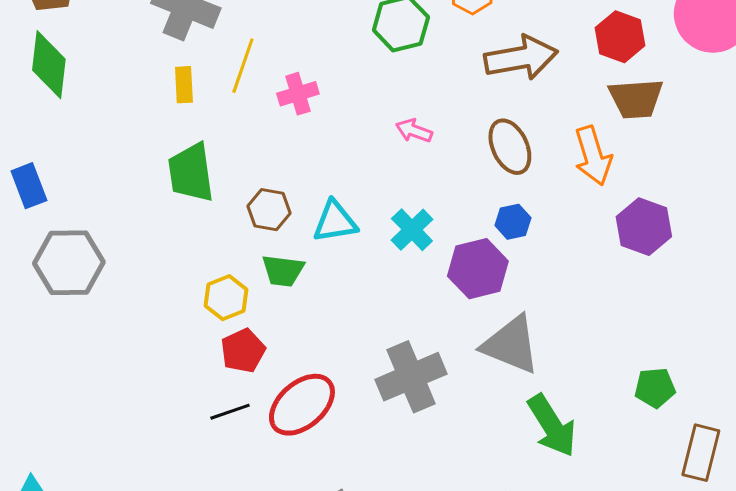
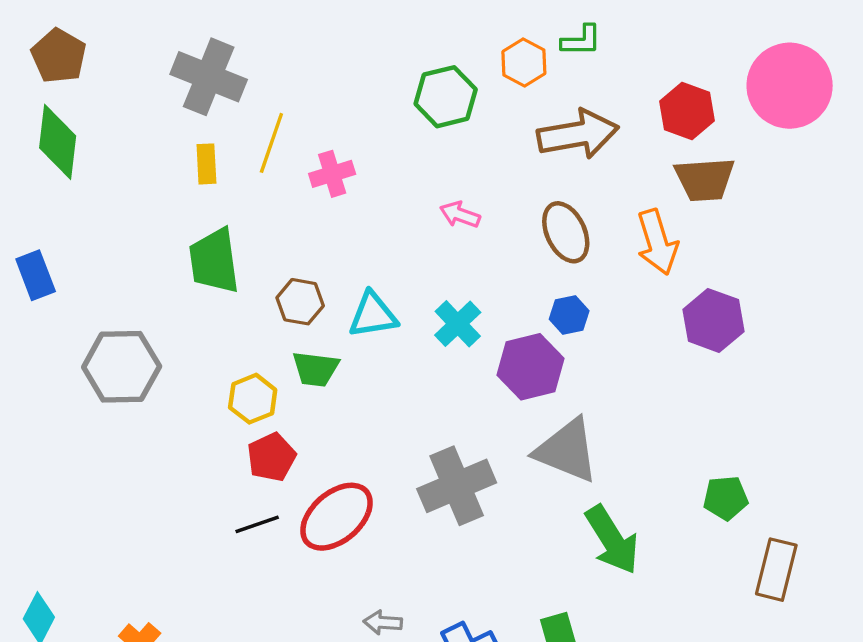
gray hexagon: (69, 263) -> (122, 367), moved

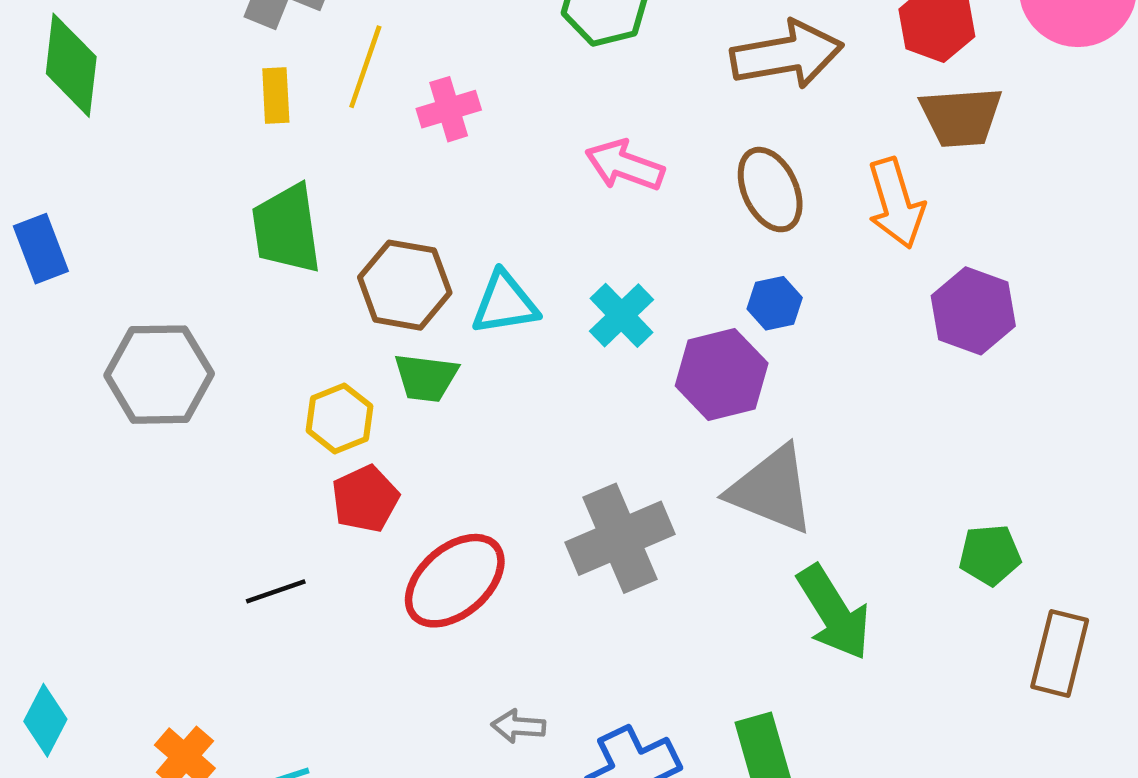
pink arrow: (460, 215) -> (625, 165), size x1.4
brown hexagon: (300, 302) -> (405, 285), size x1.4
black line: (257, 524) -> (276, 591), moved

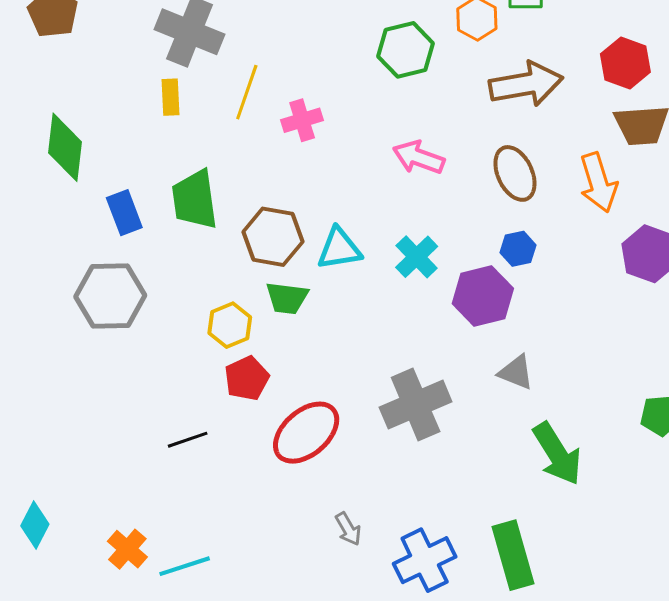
green diamond: (71, 65) -> (65, 147), moved
yellow rectangle: (276, 96) -> (170, 97), moved
blue rectangle: (41, 249) -> (124, 213), moved
gray triangle: (772, 490) -> (516, 372), size x0.6
gray arrow: (518, 726) -> (348, 529), turned -124

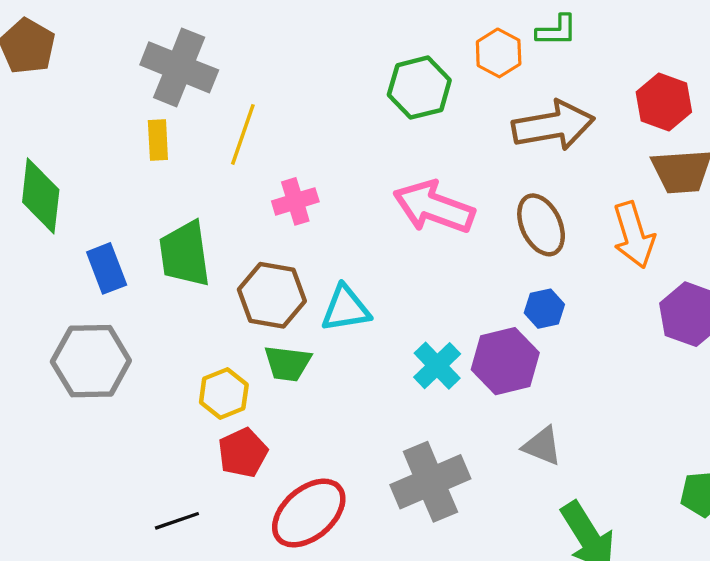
pink cross: (302, 120) -> (295, 201), moved
pink arrow: (419, 157) -> (434, 207), size x1.4
cyan cross: (417, 257) -> (437, 366), moved

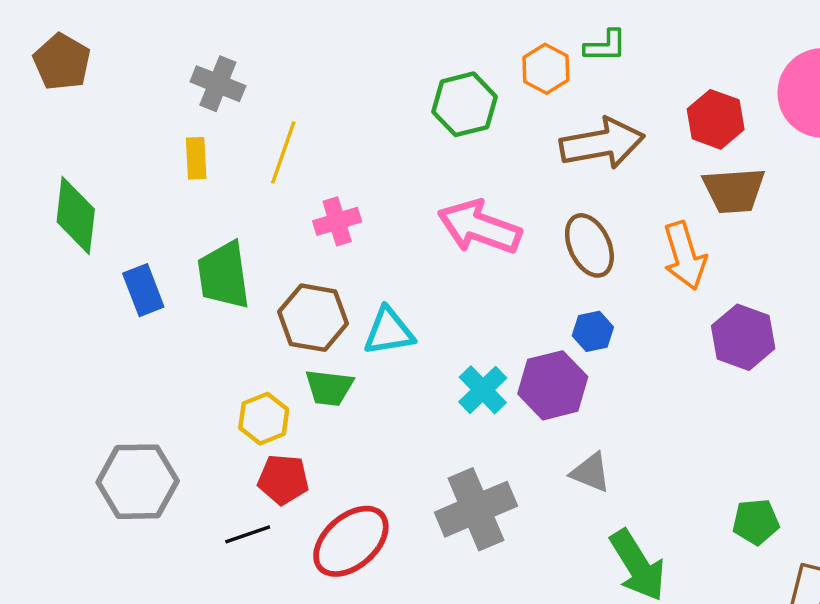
gray cross: (179, 67) -> (218, 84), size x0.7
gray hexagon: (91, 361) -> (138, 482), moved
red pentagon: (243, 453) -> (283, 479), turned 30
black line: (177, 521) -> (248, 534), moved

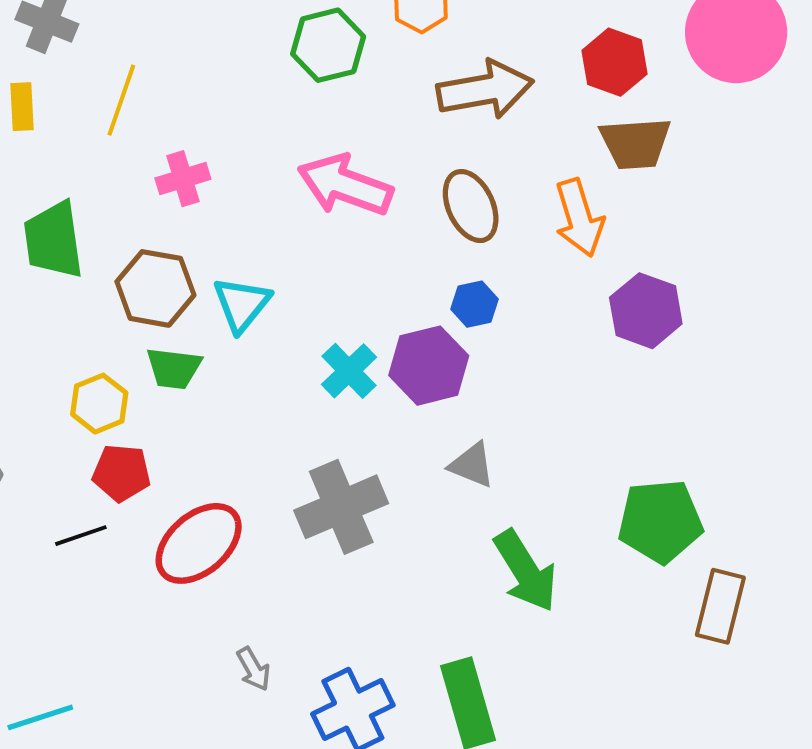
cyan triangle: (389, 331) -> (242, 304), turned -42
green pentagon: (756, 522) -> (660, 521), size x1.6

